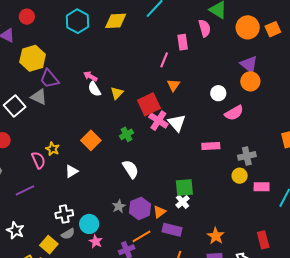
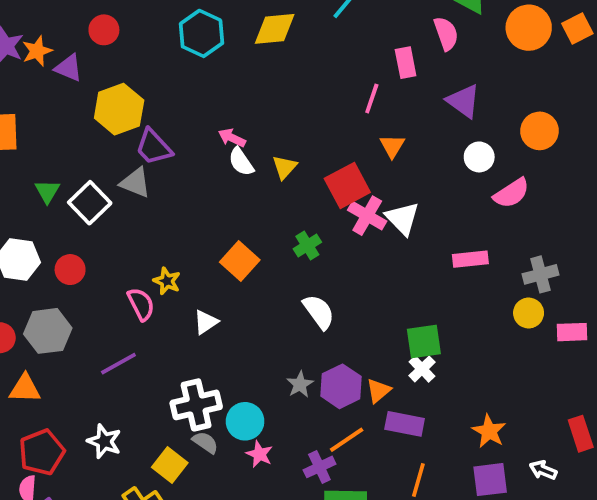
purple triangle: (249, 64) -> (463, 101), moved
white cross: (64, 214) -> (196, 405), size x1.4
gray semicircle: (68, 234) -> (205, 442), turned -112

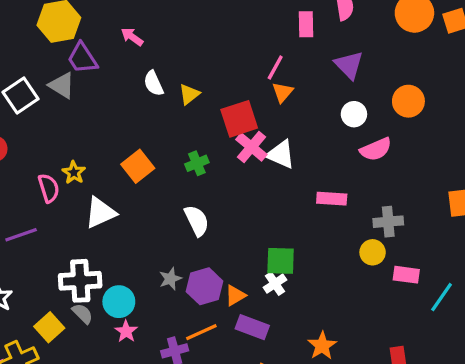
pink line: (372, 98) -> (275, 68), moved
pink arrow: (232, 138) -> (132, 37), moved
white triangle: (402, 218) -> (281, 154), turned -32
white triangle: (206, 322) -> (100, 213), size x1.5

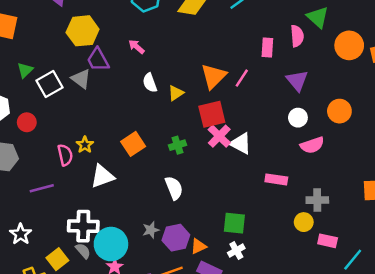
orange triangle: (283, 92) -> (214, 76), moved, size x1.6
white cross: (275, 284) -> (236, 250), moved
cyan circle: (119, 302) -> (111, 244), size x1.4

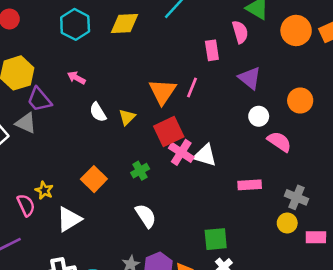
pink semicircle: (312, 145) -> (279, 142), turned -115
gray cross: (317, 200) -> (296, 197), turned 35

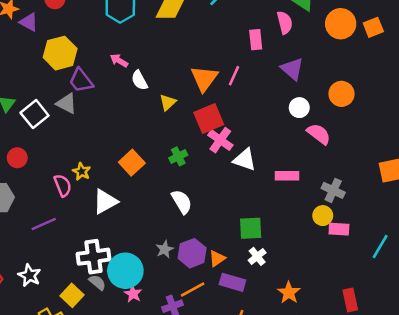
white semicircle: (98, 112) -> (139, 80), moved
white triangle: (205, 155) -> (245, 160), moved
pink rectangle: (316, 237) -> (339, 229), moved

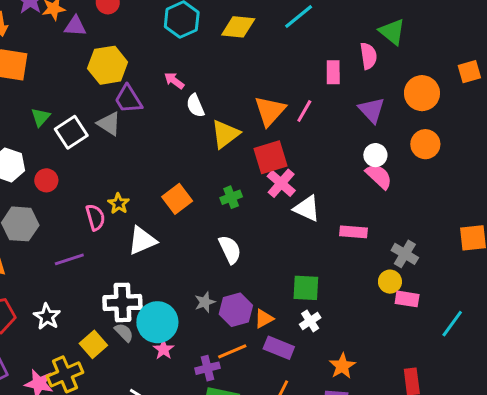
purple triangle: (29, 22) -> (75, 26), turned -30
orange circle: (341, 24) -> (422, 93), moved
yellow triangle: (168, 102) -> (225, 134), size x1.5
pink semicircle: (319, 134) -> (379, 176), moved

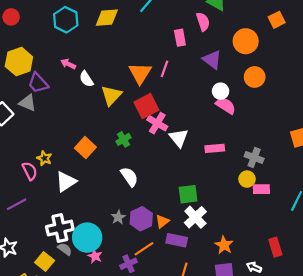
white triangle: (307, 209) -> (179, 138), turned 36
white cross: (310, 321) -> (195, 217), size x1.5

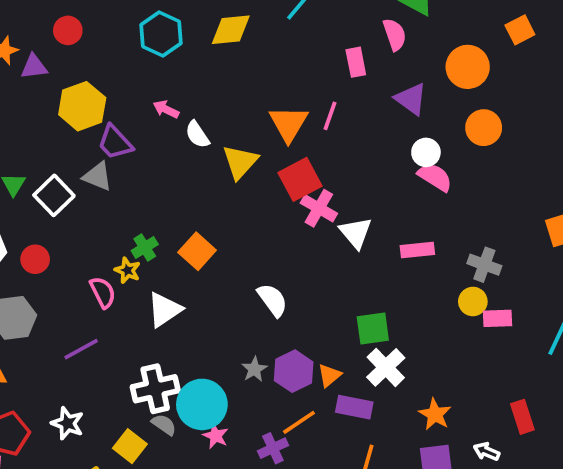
green cross: (123, 139) -> (145, 248), moved

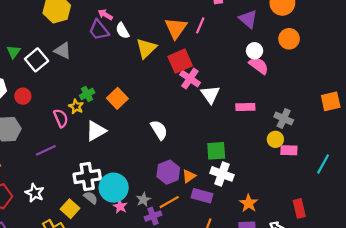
purple trapezoid: (115, 142) -> (99, 30), moved
white cross: (386, 367) -> (222, 174), turned -30
gray star: (254, 369) -> (143, 200), moved

